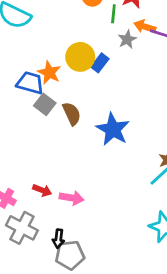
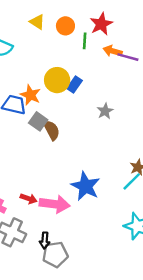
gray star: (127, 39) -> (105, 111), moved
gray square: (45, 104) -> (38, 121), moved
blue star: (113, 129) -> (85, 186), moved
pink arrow: (72, 198) -> (55, 204), size x1.4

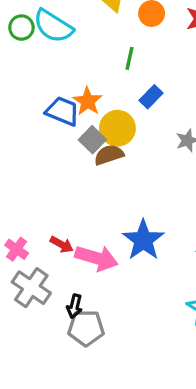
green line: (85, 41) -> (130, 58), moved
yellow circle: (57, 80) -> (117, 128), moved
brown semicircle: (52, 130) -> (109, 155), turned -90

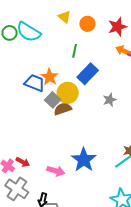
blue rectangle: (151, 97) -> (88, 74), size x1.5
red arrow: (62, 244) -> (23, 162), moved
pink arrow: (97, 258) -> (56, 171), size x0.7

